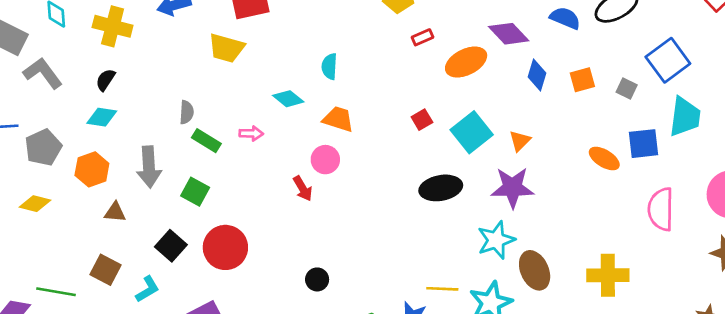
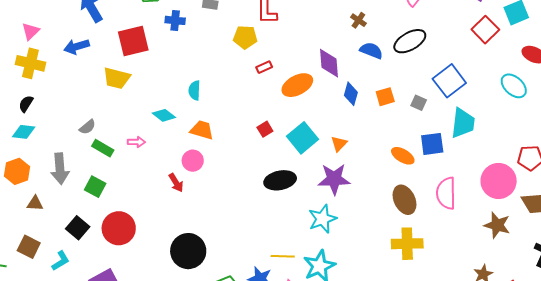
purple diamond: (509, 34) -> (329, 63), turned 40
gray semicircle: (187, 112) -> (87, 127), turned 48
brown ellipse: (535, 270) -> (404, 200), moved
black circle: (317, 279) -> (188, 251), size x2.0

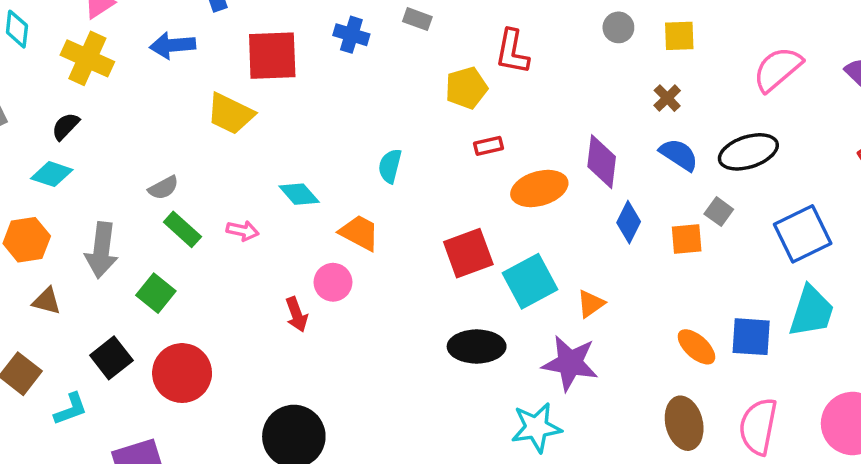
yellow pentagon: (245, 37) -> (466, 88), turned -30
cyan semicircle: (194, 90) -> (390, 166), moved
gray square: (419, 103) -> (719, 212), moved
red square: (265, 129) -> (468, 253), size x1.8

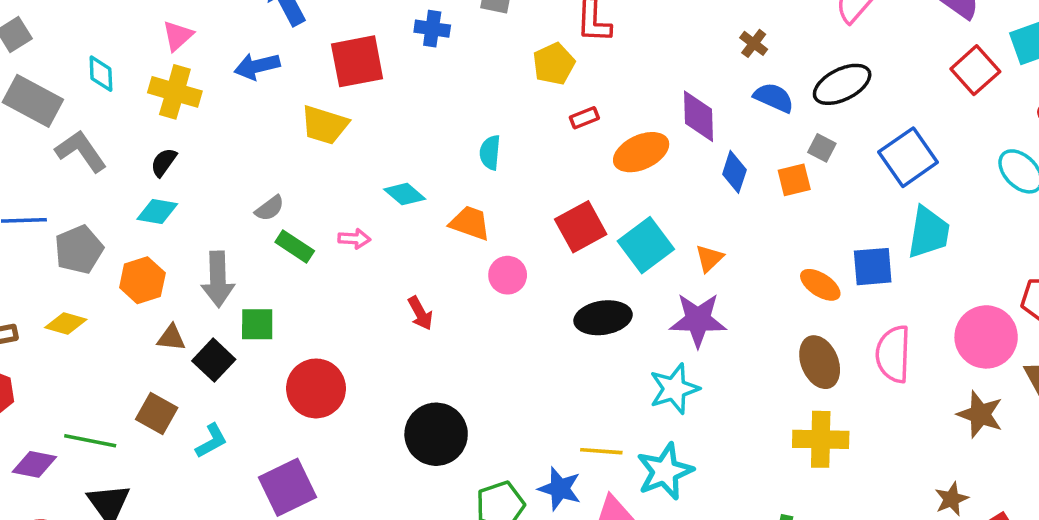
pink circle: (333, 282) -> (508, 275), moved
green square: (156, 293) -> (257, 324), moved, turned -30
black square: (111, 358) -> (214, 360), moved

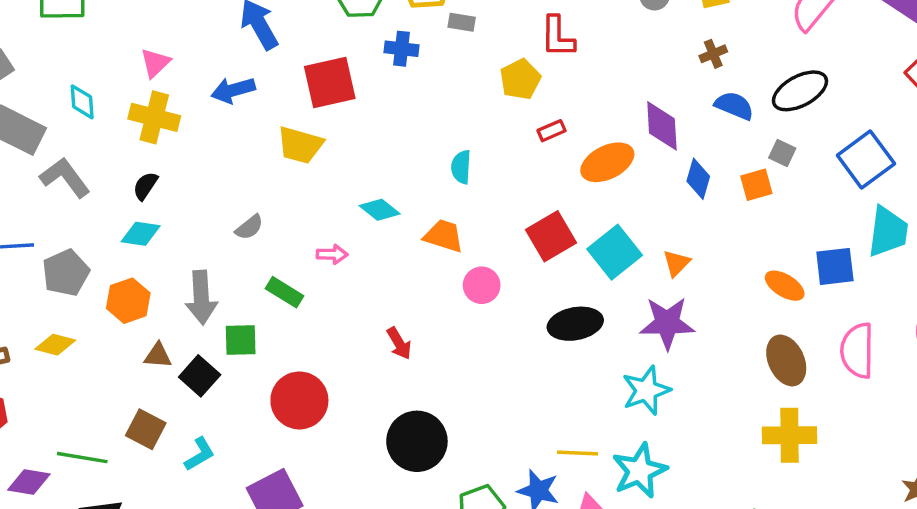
brown cross: (754, 43) -> (713, 54), turned 32
green rectangle: (295, 247) -> (284, 292), moved
red arrow: (420, 313) -> (399, 343), moved

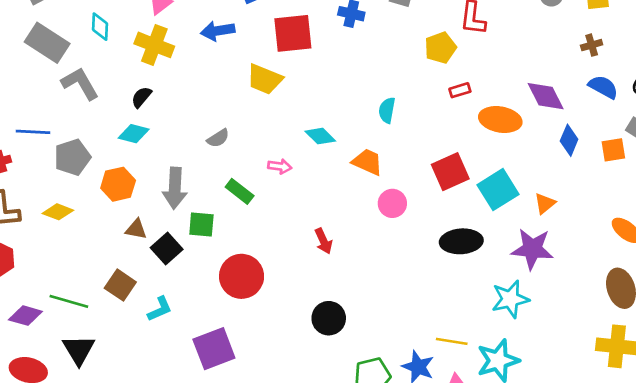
purple diamond: (662, 126) -> (546, 96), turned -30
orange ellipse: (607, 162) -> (500, 120), turned 30
black circle: (417, 441) -> (329, 318), size x0.7

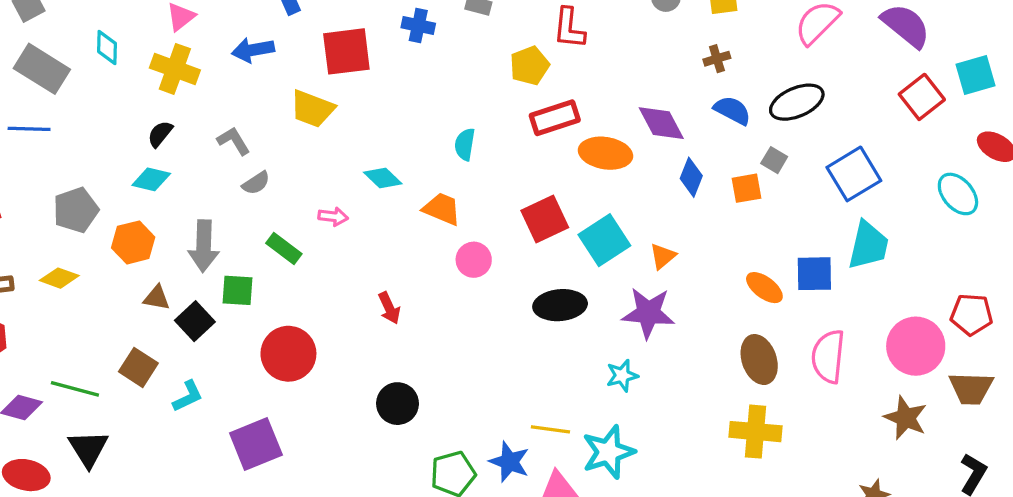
gray L-shape: (80, 84) -> (234, 141), moved, size x0.7
red rectangle: (460, 90) -> (555, 118), size x1.8
blue line: (33, 132) -> (29, 129), moved
cyan star: (510, 299) -> (622, 376), size x0.7

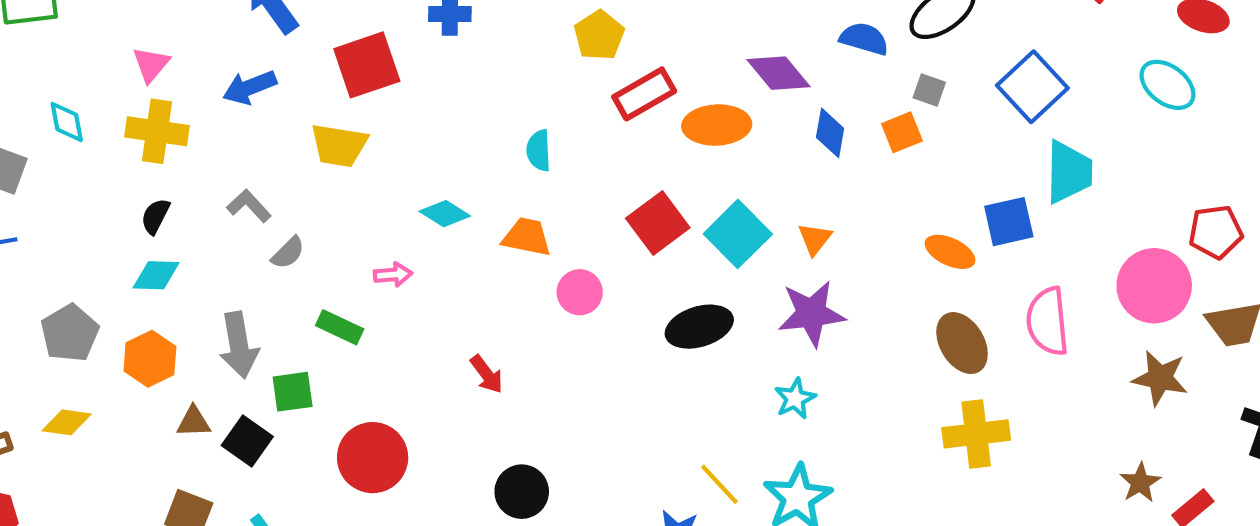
yellow line: (550, 429) -> (719, 484), turned 51

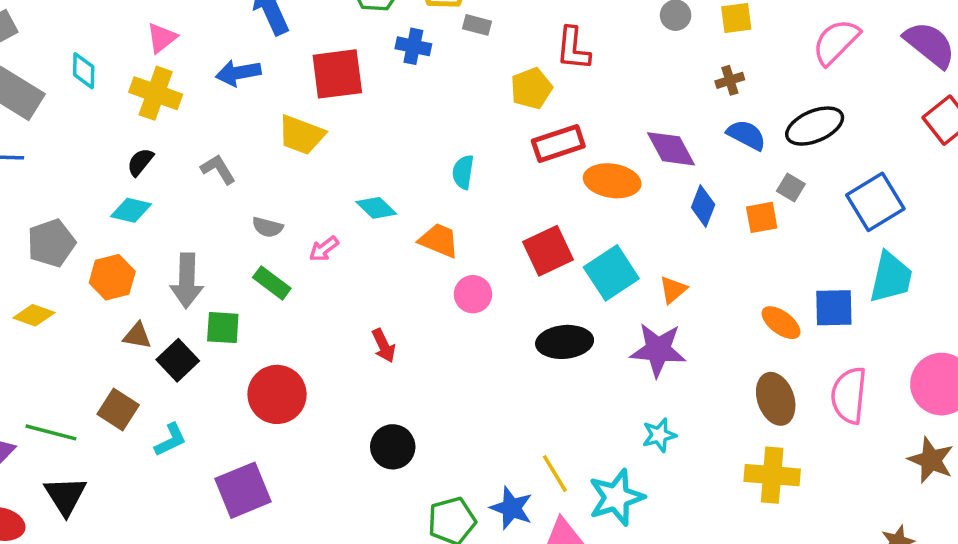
gray semicircle: (288, 253) -> (268, 227), moved, turned 48
pink arrow: (393, 275) -> (324, 249), turned 136
cyan star: (795, 399) -> (659, 435), moved

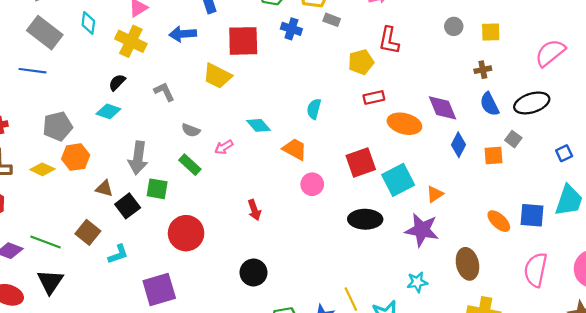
blue semicircle: (746, 135) -> (489, 104), turned -150
red rectangle: (558, 143) -> (374, 97), size x0.7
blue square: (875, 202) -> (564, 153), size x0.5
orange hexagon: (112, 277) -> (76, 157), moved
brown ellipse: (776, 399) -> (467, 264), moved

